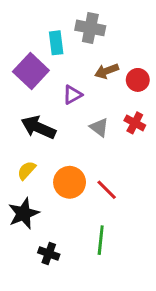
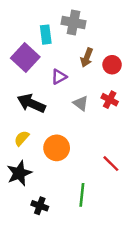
brown arrow: (107, 71) -> (87, 57), turned -48
red line: (107, 190) -> (111, 164), moved

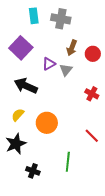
cyan rectangle: (46, 35) -> (34, 16), moved
red cross: (110, 100) -> (92, 94), moved
gray triangle: (81, 103) -> (66, 70), moved, turned 32

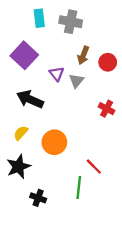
purple triangle: (49, 64) -> (57, 74), turned -40
red line: (92, 136) -> (94, 167), moved

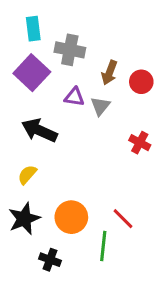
cyan rectangle: (39, 18) -> (33, 29), moved
gray cross: (71, 22) -> (70, 50), moved
purple triangle: (57, 74) -> (74, 97), turned -42
orange circle: (54, 142) -> (71, 217), moved

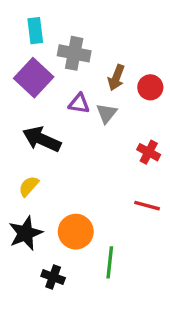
red line: (123, 219) -> (147, 206), moved, turned -30

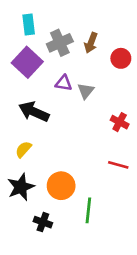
gray cross: (74, 53) -> (60, 43), turned -35
brown arrow: (116, 78) -> (91, 43), moved
red circle: (150, 87) -> (121, 58), moved

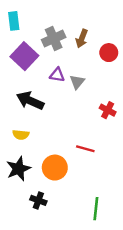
cyan rectangle: (29, 25) -> (14, 21), moved
yellow semicircle: (23, 149) -> (21, 135), turned -126
red line: (118, 165) -> (85, 149), moved
green line: (88, 210) -> (96, 209), moved

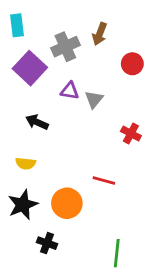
brown arrow: (82, 38) -> (100, 34), moved
black arrow: (30, 101) -> (37, 122), size x0.7

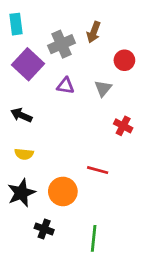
gray triangle: (94, 99) -> (103, 88), moved
black arrow: (37, 122) -> (21, 115), moved
green line: (117, 253) -> (94, 238), moved

